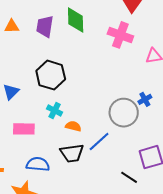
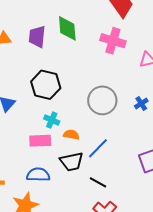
gray circle: (124, 113) -> (102, 100), moved
pink rectangle: (24, 129) -> (40, 141), moved
black line: (129, 177) -> (98, 182), moved

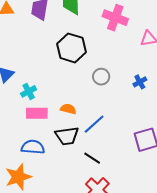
black hexagon: (46, 85) -> (71, 48), moved
gray circle: (102, 100) -> (101, 77), size x0.6
cyan cross: (52, 120) -> (29, 91), moved, turned 35

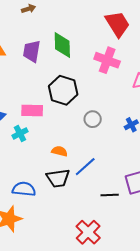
pink rectangle: (37, 113) -> (32, 111), moved
black line: (92, 158) -> (110, 195), moved, turned -36

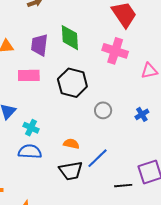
pink rectangle: (32, 111) -> (29, 75), moved
cyan cross: (20, 133) -> (31, 128), turned -35
blue semicircle: (24, 189) -> (30, 152), moved

